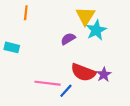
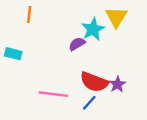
yellow triangle: (85, 16) -> (116, 17), moved
cyan star: (96, 30) -> (93, 29), moved
blue line: (66, 91) -> (89, 103), moved

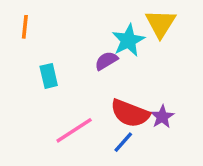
orange line: (29, 14) -> (25, 27), moved
cyan rectangle: (13, 54) -> (49, 76), moved, turned 63
pink line: (54, 94) -> (74, 130), turned -40

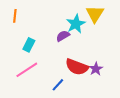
cyan rectangle: (49, 76) -> (29, 45), turned 40
pink line: (74, 130) -> (27, 70), moved
blue line: (123, 142) -> (58, 85), moved

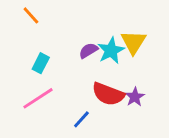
yellow triangle: (95, 14) -> (133, 42), moved
orange line: (15, 16) -> (31, 15), moved, turned -48
cyan star: (76, 24) -> (111, 51), moved

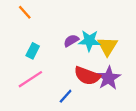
yellow triangle: (133, 42) -> (107, 46), moved
cyan star: (111, 51) -> (89, 41), turned 30
purple star: (135, 97) -> (109, 78), size x1.5

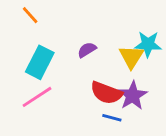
cyan star: (89, 41) -> (148, 44), moved
cyan rectangle: (33, 51) -> (40, 62), size x1.6
blue line: (66, 96) -> (112, 118), moved, turned 63

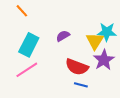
purple star: (133, 96) -> (104, 60), moved

